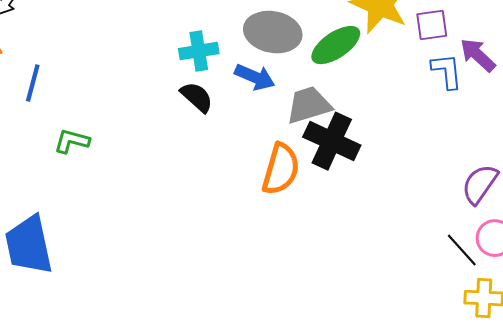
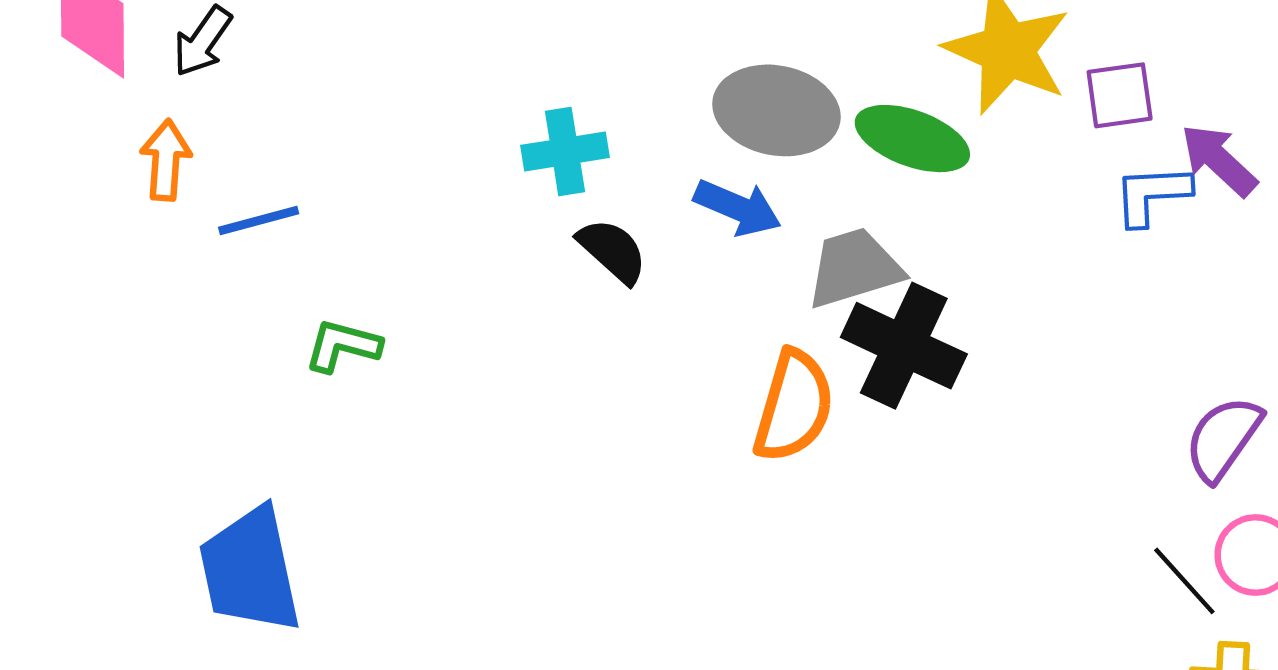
green ellipse: (336, 45) -> (912, 139), turned 54
cyan cross: (199, 51) -> (565, 151), moved
blue L-shape: (447, 71) -> (1152, 195), turned -87
blue line: (33, 83) -> (259, 221), turned 60

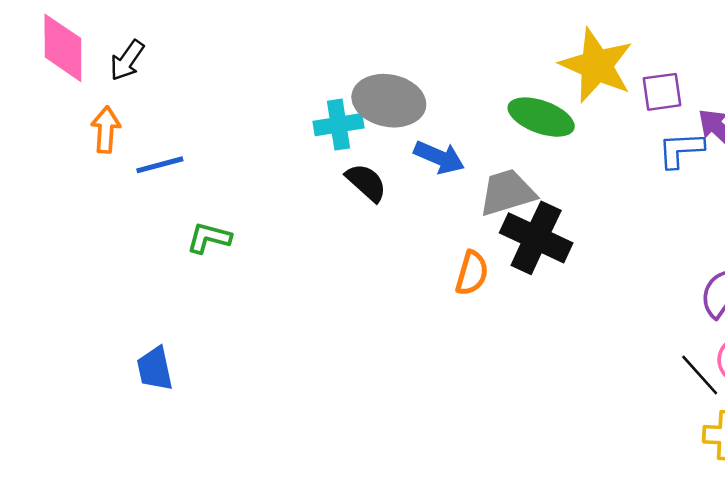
gray ellipse: (776, 110) -> (389, 101), moved
orange semicircle: (794, 406) -> (472, 273), size x0.7
blue trapezoid: (250, 570) -> (155, 369), size x0.6

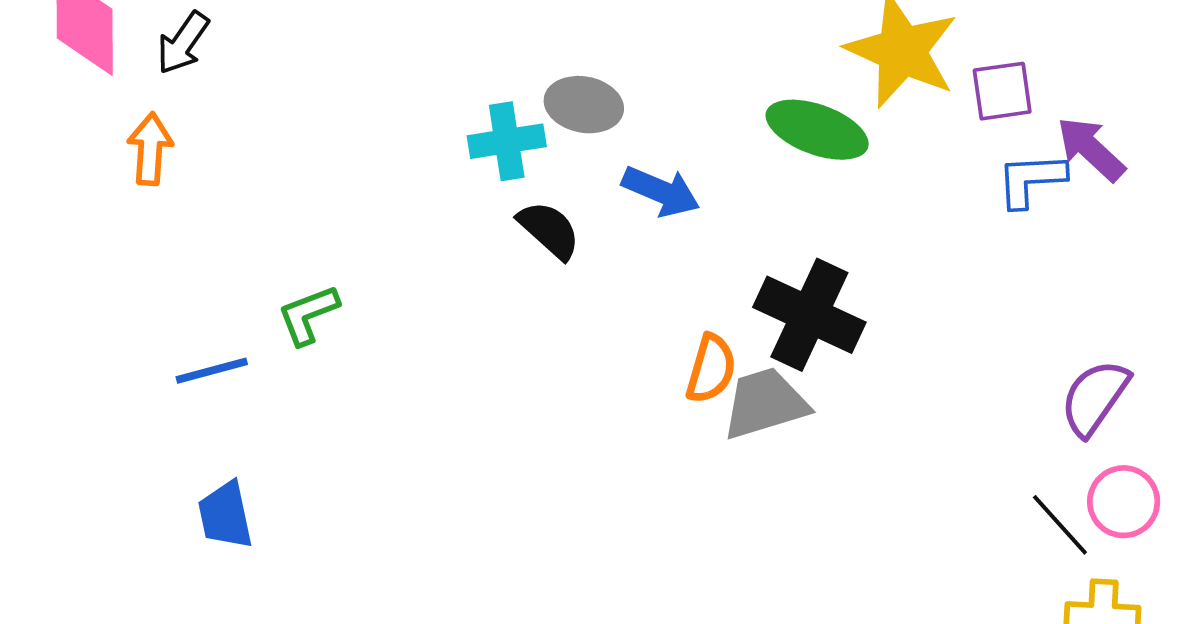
gray ellipse: (389, 101) -> (584, 105), size x0.7
blue line: (160, 165) -> (212, 371), moved
gray trapezoid: (507, 193) -> (765, 403), moved
green L-shape: (209, 238) -> (308, 315), turned -36

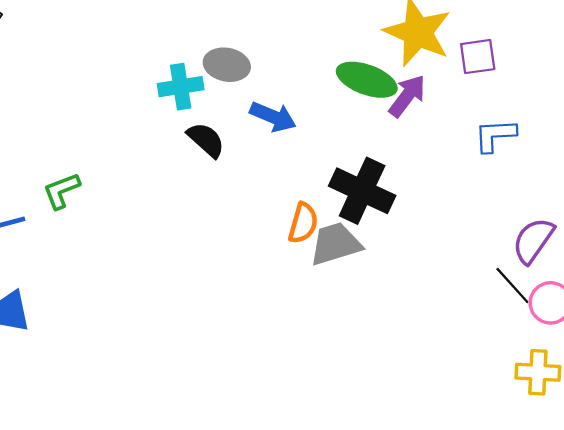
purple arrow: (1091, 149) -> (407, 96), moved, turned 84
blue L-shape: (1031, 180) -> (495, 135), moved
black line: (1060, 525) -> (512, 286), moved

